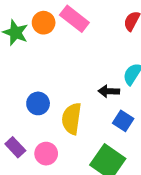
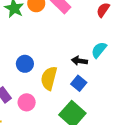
blue square: (123, 121) -> (79, 83), moved

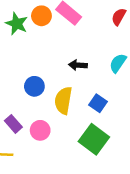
black arrow: (79, 61) -> (78, 65), moved

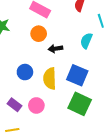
orange circle: (41, 16) -> (39, 34), moved
blue square: (98, 103) -> (77, 75), size x1.5

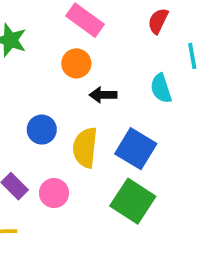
cyan semicircle: (86, 41) -> (161, 88), turned -49

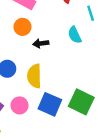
blue square: (136, 149) -> (50, 104), moved
green square: (133, 201) -> (81, 102), moved

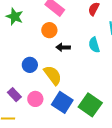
yellow semicircle: (34, 76) -> (53, 75), turned 135

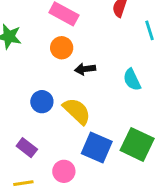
cyan semicircle: (94, 45) -> (132, 80), moved
pink circle: (35, 99) -> (64, 171), moved

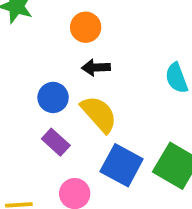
black arrow: (85, 69) -> (96, 67), moved
purple rectangle: (27, 148) -> (56, 142), moved

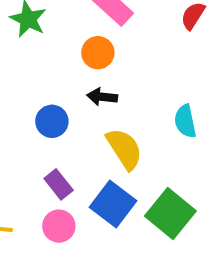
yellow semicircle: (99, 114) -> (124, 149), moved
purple rectangle: (56, 142) -> (59, 184), moved

